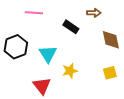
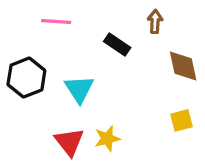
brown arrow: (94, 13) -> (155, 21), turned -88
yellow star: (70, 71) -> (107, 139), moved

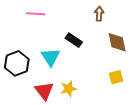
black rectangle: (117, 45) -> (74, 40), moved
black hexagon: (26, 78) -> (17, 63), moved

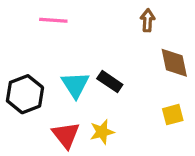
black rectangle: (74, 40) -> (110, 82), moved

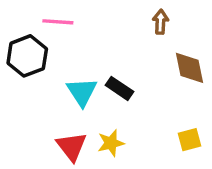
black hexagon: (25, 94) -> (27, 56), moved
yellow square: (173, 115) -> (189, 140), moved

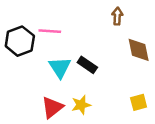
pink line: (58, 22) -> (50, 31), moved
red triangle: (72, 146) -> (52, 107), turned 30

